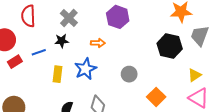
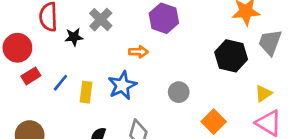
black star: (62, 41) -> (74, 37), moved
blue line: (39, 52) -> (60, 83), moved, turned -32

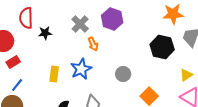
gray cross: (101, 20) -> (80, 24), moved
orange arrow: (138, 52) -> (93, 44), turned 64
blue line: (60, 83) -> (17, 85), moved

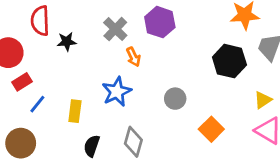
yellow rectangle: (54, 74) -> (75, 111), moved
blue line: (17, 85) -> (37, 104), moved

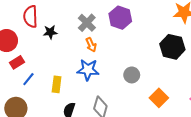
orange arrow: (133, 57) -> (91, 45), moved
blue star: (117, 92) -> (88, 70), turned 30

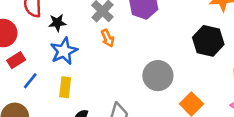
blue star: (88, 70) -> (64, 51), moved, turned -30
gray circle: (132, 75) -> (158, 76), size x1.5

